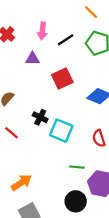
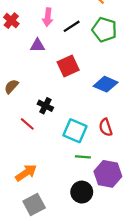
cyan square: (61, 131) -> (75, 131), moved
red line: (11, 133) -> (27, 124), moved

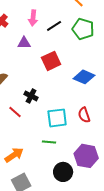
cyan square: (75, 131) -> (57, 118), turned -30
green line: (83, 157) -> (49, 142), moved

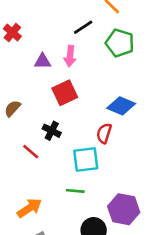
pink arrow: (33, 18) -> (70, 56), moved
black line: (54, 26) -> (83, 27), moved
red square: (51, 61) -> (65, 93), moved
red semicircle: (84, 115) -> (104, 133), moved, turned 35

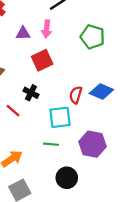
green pentagon: (120, 43) -> (92, 37), moved
blue diamond: (121, 106) -> (101, 92), moved
purple hexagon: (124, 209) -> (92, 144), moved

